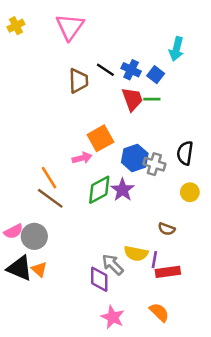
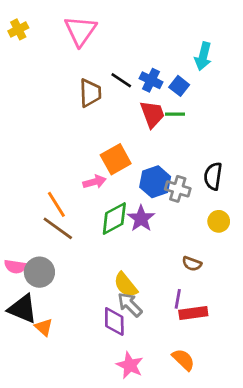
pink semicircle: (13, 231) -> (15, 267), turned 36
yellow semicircle: (136, 253) -> (126, 285), moved, turned 40
orange triangle: (39, 269) -> (44, 327), moved

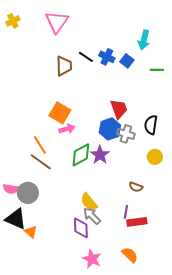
red trapezoid: (152, 114) -> (119, 109), moved
green line: (175, 114) -> (157, 70), moved
orange square: (116, 159) -> (60, 113), moved, turned -30

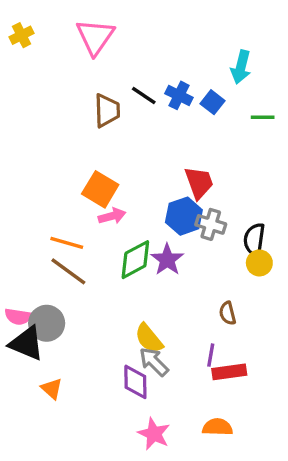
black semicircle: (151, 125) -> (254, 240), moved
orange line: (40, 145) -> (67, 243), turned -42
brown semicircle: (136, 187) -> (228, 313), turned 56
black triangle: (16, 219) -> (27, 343), moved
orange semicircle: (130, 255) -> (217, 427), turned -42

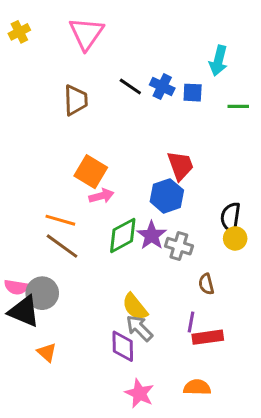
blue square: (212, 102) -> (193, 93), turned -35
brown trapezoid: (107, 111) -> (76, 100), moved
gray cross: (211, 224) -> (179, 246), moved

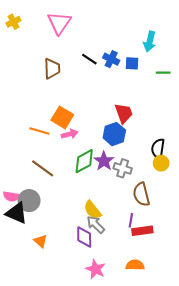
orange line: (60, 220) -> (39, 131), moved
brown semicircle: (206, 284) -> (141, 194), size x1.6
orange triangle: (47, 352) -> (40, 241), moved

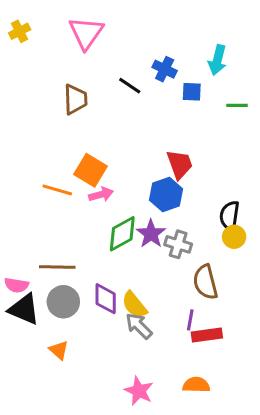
blue cross: (111, 59) -> (165, 69), moved
brown line: (43, 168) -> (57, 267), moved, turned -35
gray circle: (29, 201) -> (63, 302), moved
purple diamond: (84, 237) -> (106, 299), moved

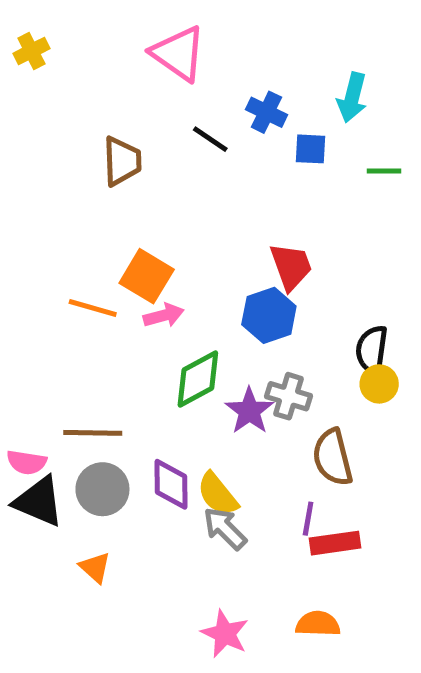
pink triangle: (86, 33) -> (178, 53), moved, turned -30
purple star: (151, 234) -> (249, 411), moved

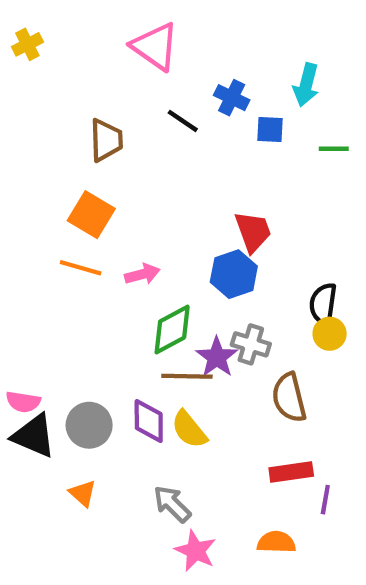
orange square: (147, 276) -> (91, 215), moved
brown line: (93, 433) -> (187, 376), moved
purple line: (308, 519) -> (325, 500), moved
gray arrow: (225, 528) -> (172, 504), moved

